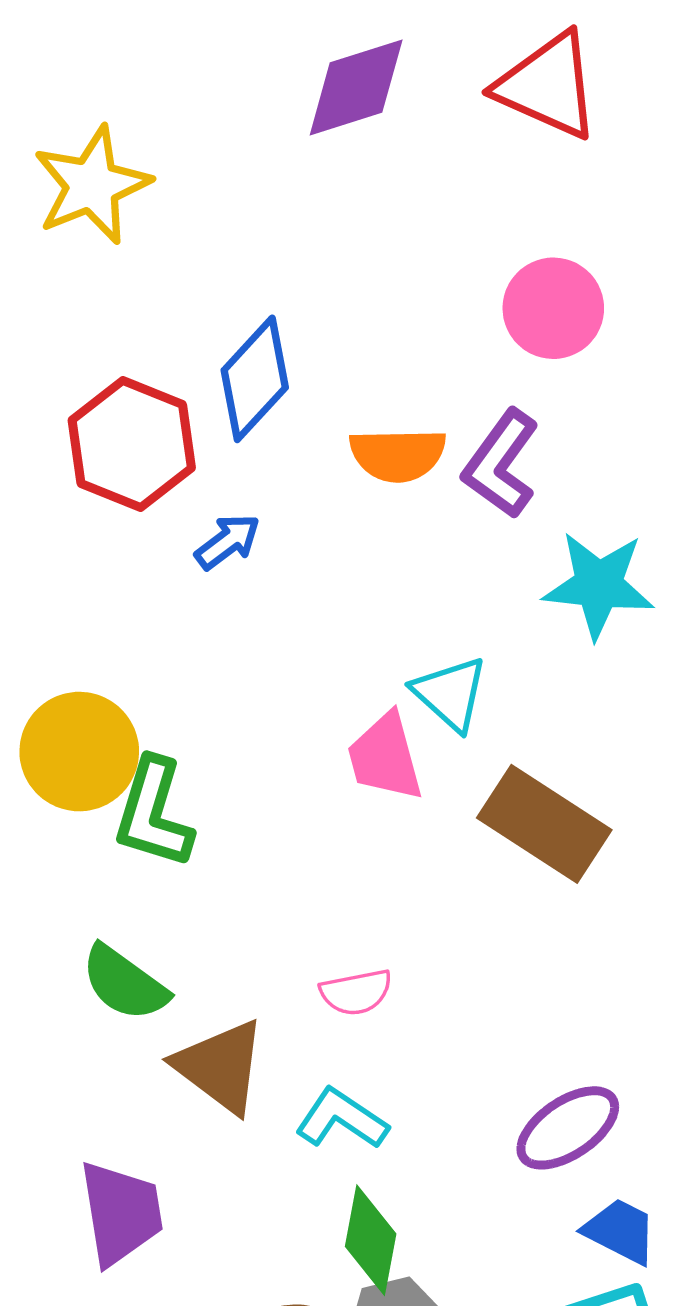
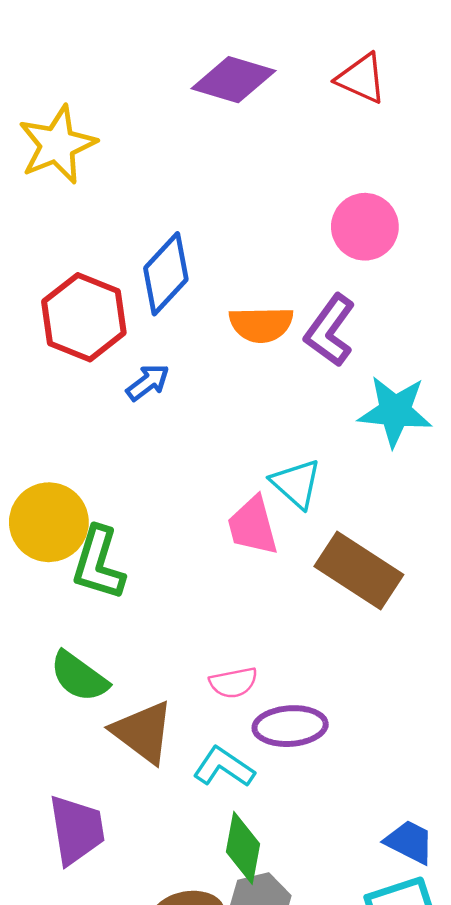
red triangle: (548, 86) -> (361, 78), size x0.7
purple diamond: (356, 88) -> (233, 80), turned 34
purple ellipse: (568, 1128) -> (290, 726), moved, turned 30

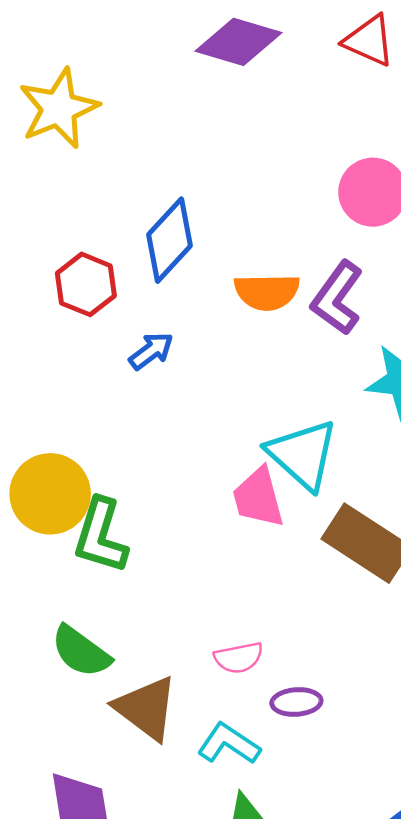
red hexagon: (84, 317) -> (86, 284), size x0.7
cyan triangle: (296, 484) -> (303, 454), size x1.4
purple ellipse: (290, 726) -> (296, 702), size x0.7

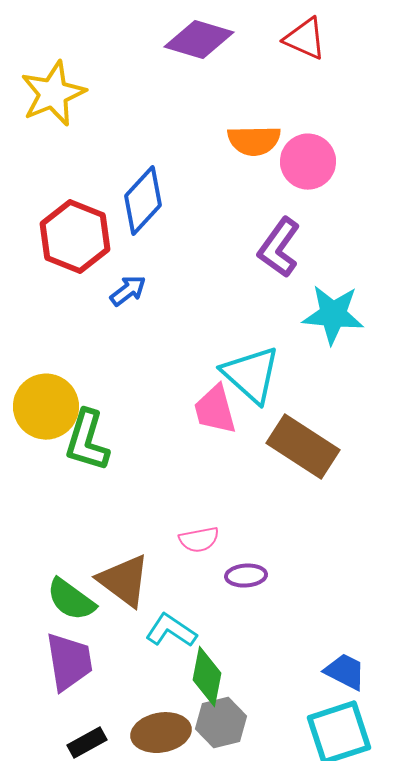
red hexagon: (86, 284) -> (75, 237), size x1.4
orange semicircle: (267, 292) -> (254, 141), moved
green semicircle: (81, 651) -> (71, 600), moved
cyan L-shape: (229, 744) -> (171, 631), moved

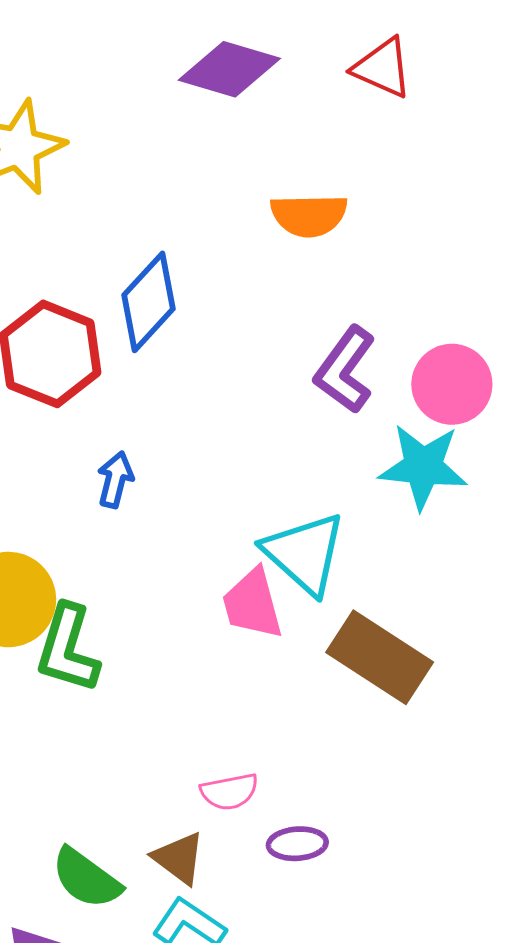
pink circle: (308, 162) -> (452, 384), moved
blue arrow: (128, 291) -> (115, 480), moved, turned -39
brown triangle: (124, 581) -> (179, 858), moved, size x0.7
green semicircle: (71, 600) -> (86, 878), moved

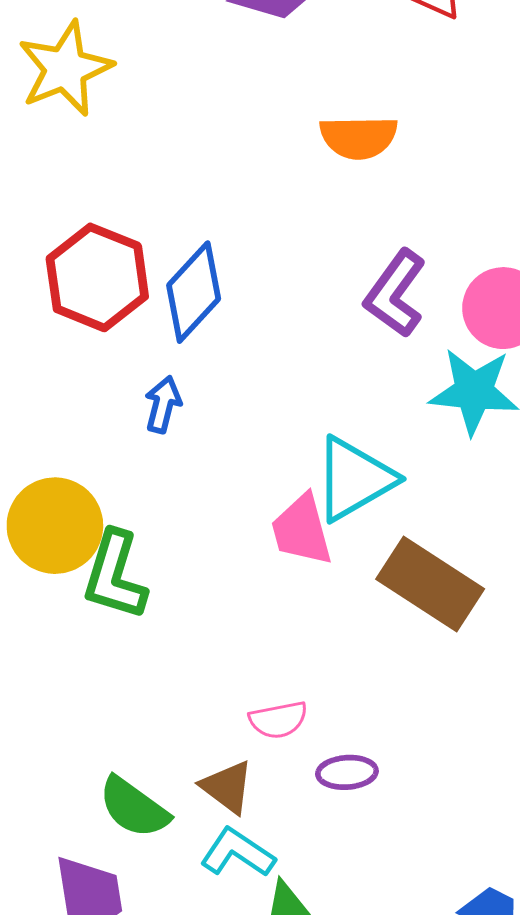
blue diamond: (148, 302) -> (194, 292), moved
cyan triangle: (305, 553) -> (354, 479), turned 48

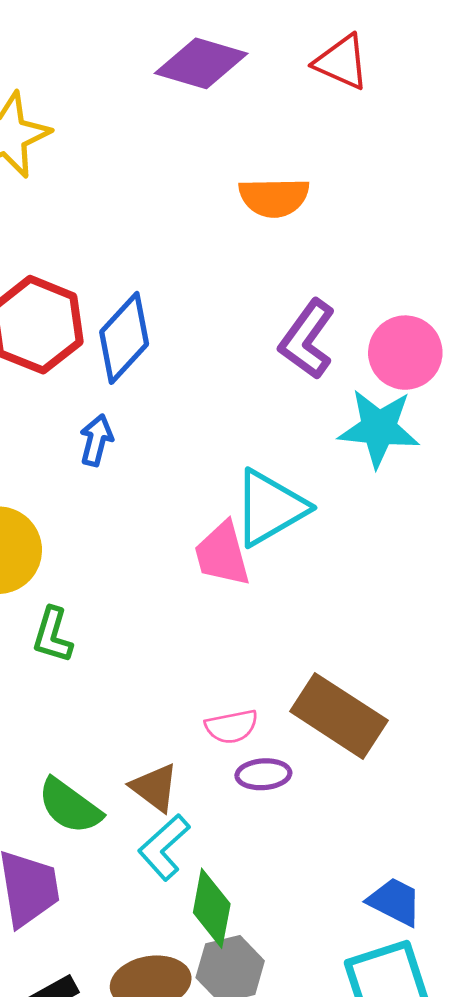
green L-shape: (115, 575) -> (53, 635), moved, size x0.7
brown rectangle: (430, 584) -> (339, 716), moved
pink semicircle: (278, 720) -> (232, 727), moved
cyan L-shape: (237, 853) -> (164, 847), turned -76

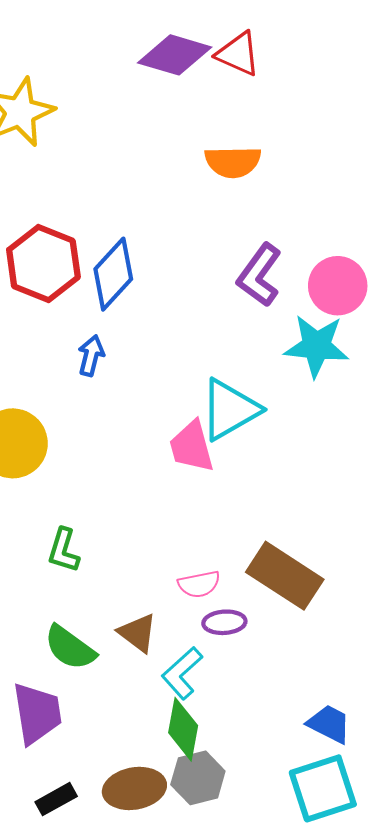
red triangle: (342, 62) -> (238, 54), moved
green L-shape: (53, 635) -> (64, 550), moved
cyan L-shape: (164, 847) -> (182, 673), moved

